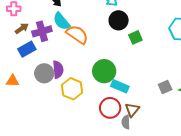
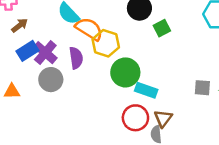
purple cross: (42, 31) -> (45, 53), moved, turned -30
purple semicircle: (58, 70) -> (76, 58), moved
gray square: (165, 87) -> (202, 88), turned 32
yellow hexagon: (72, 89) -> (106, 43), moved

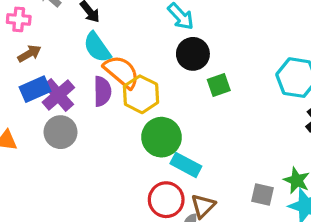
purple semicircle: (76, 58) -> (102, 91), moved
gray square: (202, 88) -> (262, 194), moved

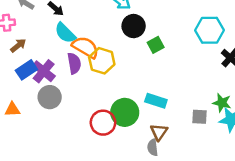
green circle: (161, 137) -> (125, 112), moved
cyan rectangle: (186, 165) -> (156, 101), moved
red circle: (166, 200) -> (103, 123), moved

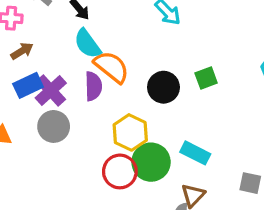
black circle: (134, 26) -> (163, 87), moved
yellow hexagon: (102, 61) -> (130, 132), moved

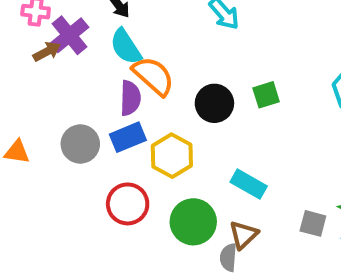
blue rectangle: (28, 85) -> (128, 137), moved
purple cross: (51, 91) -> (69, 35), moved
green circle: (151, 162) -> (193, 222), moved
red circle: (120, 171) -> (128, 204), moved

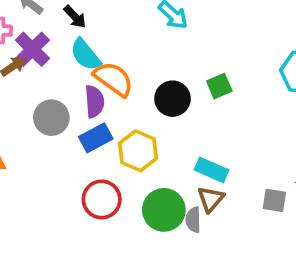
gray circle: (80, 144) -> (51, 118), moved
brown triangle: (244, 235) -> (211, 199), moved
gray semicircle: (228, 257) -> (193, 220), moved

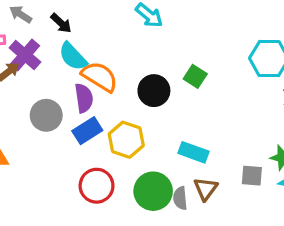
green square: (219, 86) -> (195, 76), turned -30
brown triangle: (211, 199) -> (206, 189), moved

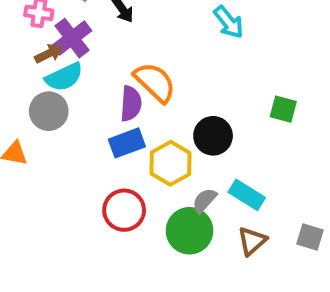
cyan semicircle: (73, 56) -> (64, 77), moved, turned -84
green square: (195, 76) -> (283, 109), moved, turned -30
black circle: (154, 91) -> (213, 136), moved
gray circle: (46, 115) -> (49, 111), moved
gray semicircle: (180, 198) -> (204, 200), moved, turned 35

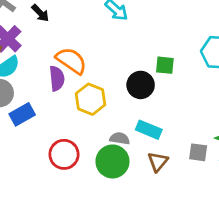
black circle: (213, 136) -> (141, 85), moved
blue rectangle: (127, 143) -> (22, 114), moved
yellow hexagon: (171, 163) -> (90, 99), moved
gray semicircle: (204, 200) -> (120, 138), turned 66

